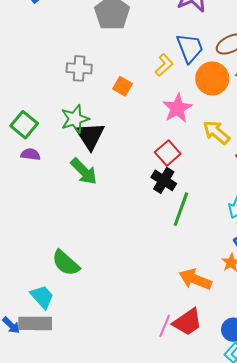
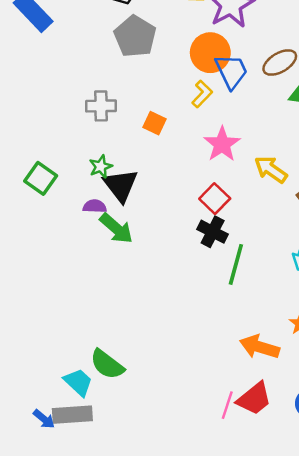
orange circle: (212, 78) -> (210, 53), moved
green star: (75, 119) -> (101, 167), size x0.7
purple semicircle: (30, 154) -> (95, 206), moved
green semicircle: (66, 263) -> (107, 364), moved

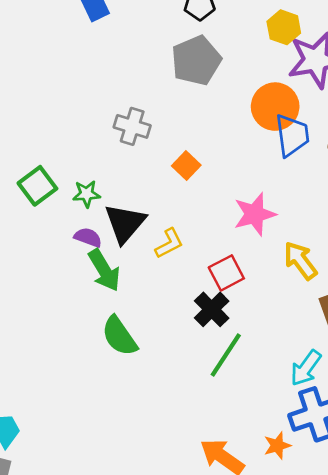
yellow L-shape: (202, 94) -> (169, 243), moved
green star: (101, 167) -> (87, 194), moved
green semicircle: (107, 364) -> (119, 336), moved

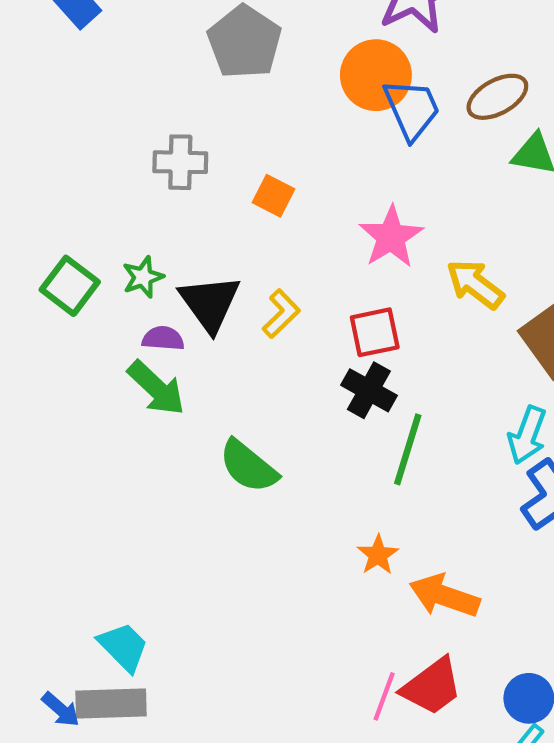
green arrow: (104, 270) -> (156, 388), moved
red square: (226, 273) -> (375, 332), turned 32
orange star: (277, 446) -> (378, 555), moved

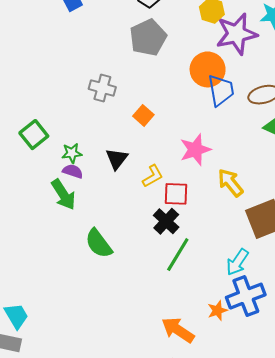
green star: (143, 277) -> (72, 153), moved
black triangle: (210, 303) -> (117, 159), moved, size x0.7
yellow L-shape: (281, 314) -> (153, 176), moved
orange star: (378, 555) -> (217, 310), moved

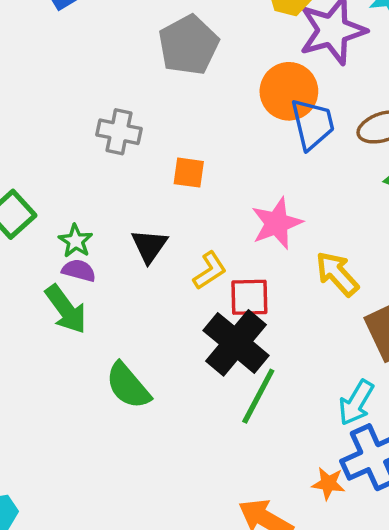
orange square: (143, 115) -> (189, 173), turned -30
green star: (72, 153) -> (76, 241), turned -30
black cross: (166, 221) -> (236, 343), size x1.5
orange star: (217, 310) -> (328, 484), turned 30

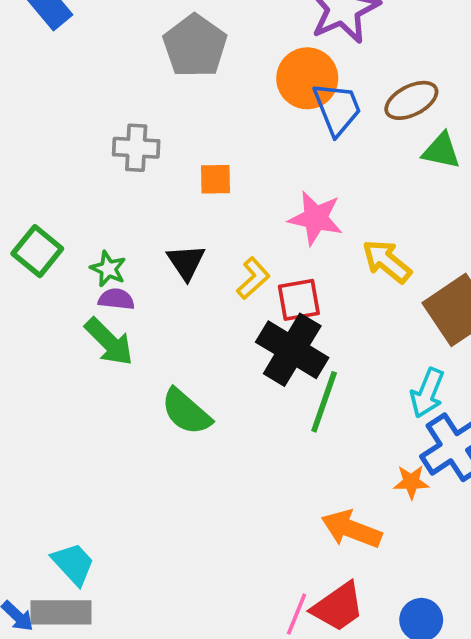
pink star: (277, 223) -> (316, 218), turned -30

